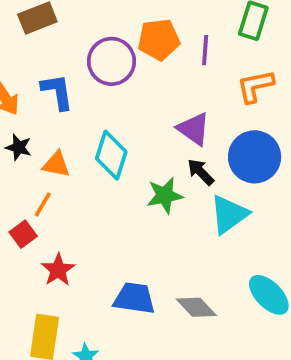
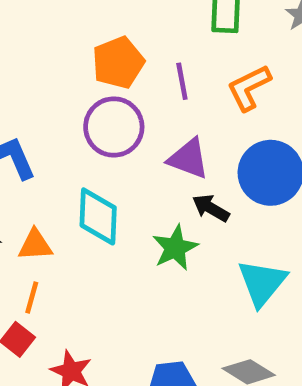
purple line: (205, 50) -> (182, 81), moved
purple circle: (112, 61) -> (114, 127), moved
cyan triangle: (229, 214) -> (262, 283), moved

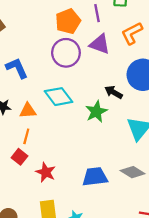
purple line: (182, 81) -> (97, 13), moved
purple triangle: (189, 159) -> (100, 44), moved
cyan diamond: (98, 216) -> (59, 97), turned -40

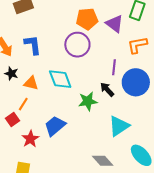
purple line: (97, 13) -> (114, 67), moved
purple triangle: (100, 44) -> (115, 24), moved
blue trapezoid: (95, 177) -> (55, 126), moved, turned -50

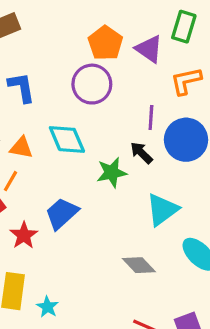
orange pentagon: (87, 19) -> (105, 43), turned -30

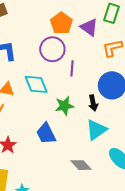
purple line: (151, 117) -> (72, 68), moved
black arrow: (141, 153) -> (93, 103), moved, turned -147
blue trapezoid: (62, 213) -> (46, 134), moved, turned -75

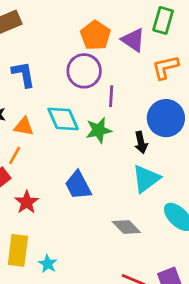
green star: (64, 106) -> (99, 130), moved

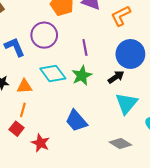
purple circle: (84, 71) -> (44, 35), moved
black arrow: (141, 142) -> (116, 77), turned -98

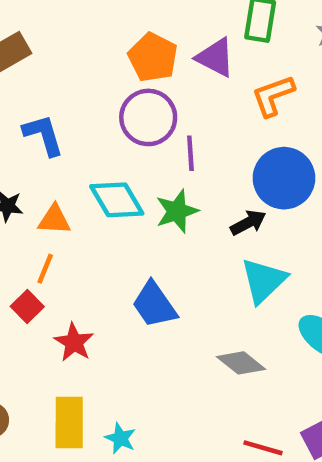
purple circle: (44, 35) -> (148, 117), moved

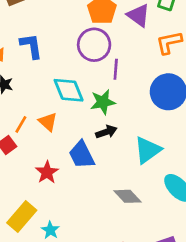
orange triangle: (54, 220) -> (48, 122), moved, turned 30
black arrow: (248, 223) -> (106, 132), moved
red star: (74, 342) -> (47, 172), moved
yellow rectangle: (69, 423) -> (22, 217), turned 32

